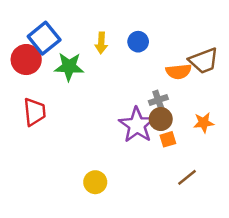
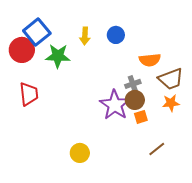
brown trapezoid: (204, 61) -> (171, 79), moved

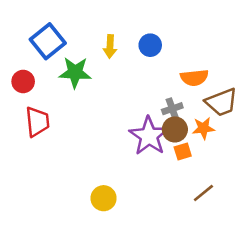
red circle: (22, 50) -> (23, 81), moved, size x0.7
orange star: (171, 103) -> (203, 128), moved

